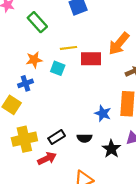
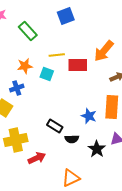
black rectangle: (57, 137) -> (55, 126), moved, turned 63

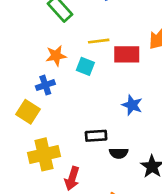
blue star: (89, 116) -> (132, 105), moved
black rectangle: (55, 126) -> (96, 136), turned -35
red arrow: (37, 158) -> (72, 178), turned 132

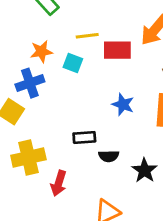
blue cross: (45, 85) -> (30, 83), size x1.4

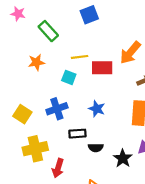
orange star: (41, 52) -> (36, 62), moved
blue cross: (30, 83) -> (57, 109), moved
blue star: (123, 105) -> (97, 109), moved

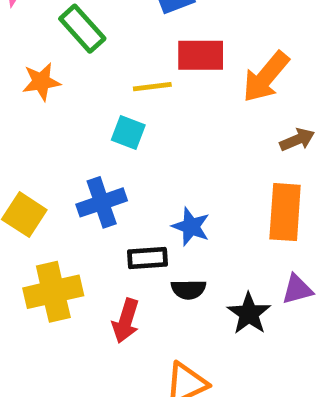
orange star: (36, 62) -> (41, 82), moved
red rectangle: (102, 68) -> (201, 55), moved
blue star: (97, 109) -> (191, 227), moved
red arrow: (58, 168) -> (126, 321), moved

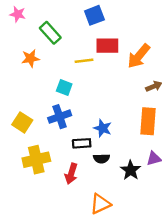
cyan square: (128, 132) -> (64, 88), moved

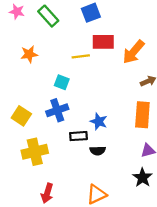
green rectangle: (50, 33) -> (48, 16), moved
black star: (131, 170) -> (142, 178), moved
red arrow: (71, 174) -> (47, 193), moved

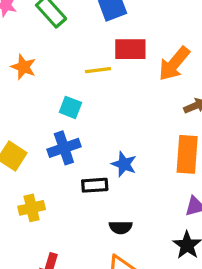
orange star: (29, 54) -> (23, 67), turned 30
black semicircle: (98, 151) -> (121, 227), moved
yellow cross: (35, 152) -> (32, 208), size x0.7

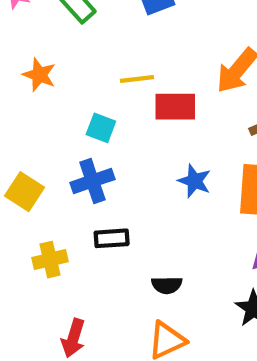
red rectangle: (130, 49) -> (175, 107), moved
blue star: (124, 164) -> (194, 181), moved
black rectangle: (95, 185) -> (112, 238), moved

